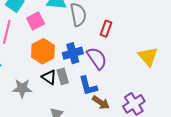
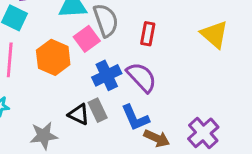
pink square: (36, 21) -> (87, 39), moved
orange hexagon: (43, 51) -> (53, 57), moved
yellow triangle: (148, 56) -> (214, 34), moved

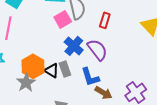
orange hexagon: (53, 57) -> (33, 66), moved
blue cross: (107, 75) -> (74, 46), turned -30
gray star: (44, 136) -> (26, 83), turned -30

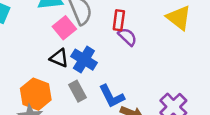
purple semicircle: (97, 50) -> (127, 37), moved, size x0.7
black triangle: (52, 71) -> (59, 58), moved

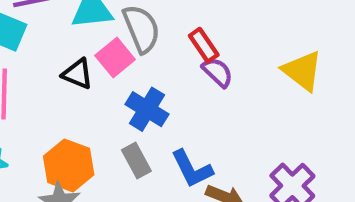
yellow triangle: (179, 18) -> (302, 71), moved
red rectangle: (119, 20) -> (204, 45), turned -42
black triangle: (59, 58) -> (78, 74), moved

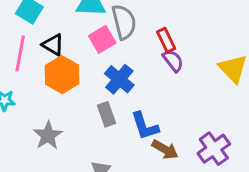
black triangle: (78, 74) -> (53, 45), moved
orange hexagon: (69, 165) -> (62, 75), moved

